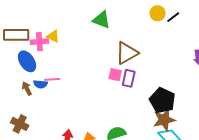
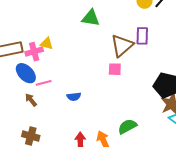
purple rectangle: (129, 78) -> (142, 36), moved
pink line: (52, 79) -> (44, 83), moved
blue semicircle: (40, 84) -> (74, 97), moved

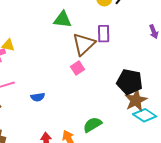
green triangle: (91, 18) -> (63, 19), moved
pink square: (115, 69) -> (78, 68), turned -32

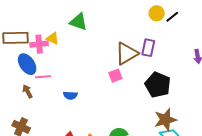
green triangle: (63, 19) -> (78, 22), moved
black pentagon: (130, 82) -> (158, 85), moved

